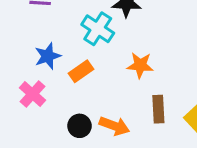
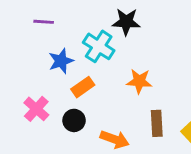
blue star: (48, 56) -> (61, 61), moved
black circle: (79, 126) -> (74, 120), moved

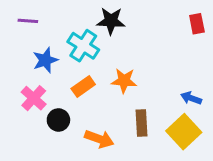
orange rectangle: (83, 87) -> (83, 86), moved
pink cross: (36, 109) -> (34, 98), moved

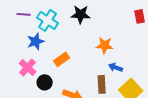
cyan cross: (83, 46) -> (48, 20), moved
orange star: (124, 81) -> (105, 45), moved
blue arrow: (191, 98) -> (116, 67), moved

